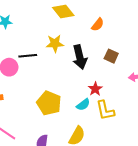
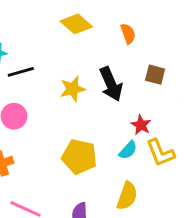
orange semicircle: (98, 25) -> (128, 34), turned -48
yellow star: (55, 44) -> (73, 89), moved
black line: (28, 56) -> (21, 72), moved

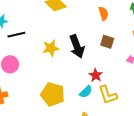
orange semicircle: (128, 34) -> (103, 14), moved

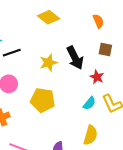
red star: (96, 75) -> (97, 77), moved
yellow pentagon: (53, 94) -> (43, 100), moved

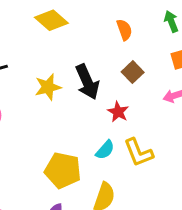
brown square: (105, 50) -> (133, 72), turned 32
yellow pentagon: (43, 100) -> (63, 170), moved

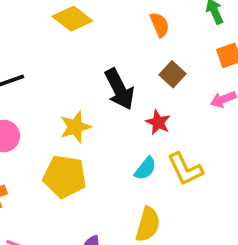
yellow star: (48, 87) -> (75, 127), moved
yellow pentagon: (63, 170) -> (65, 177), moved

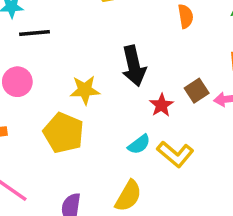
brown square: (172, 74) -> (197, 91), moved
yellow L-shape: (185, 169) -> (175, 154), turned -39

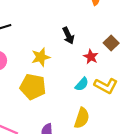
black arrow: (134, 66) -> (68, 36), size x0.7

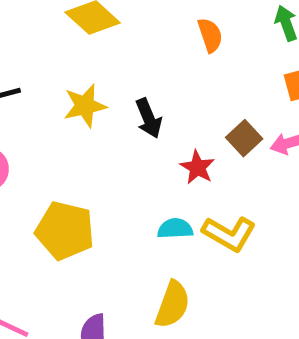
yellow star: (41, 57) -> (85, 106), moved
cyan semicircle: (82, 84) -> (175, 229), turned -136

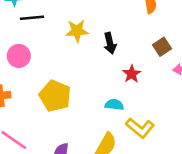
brown square: (244, 138) -> (162, 47), moved
yellow L-shape: (229, 234) -> (140, 128), moved

